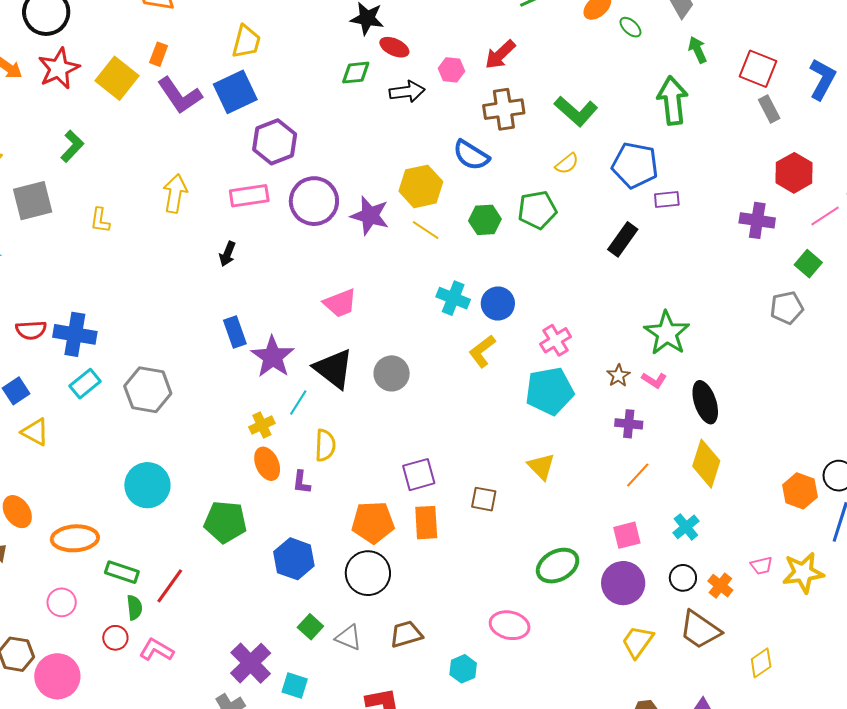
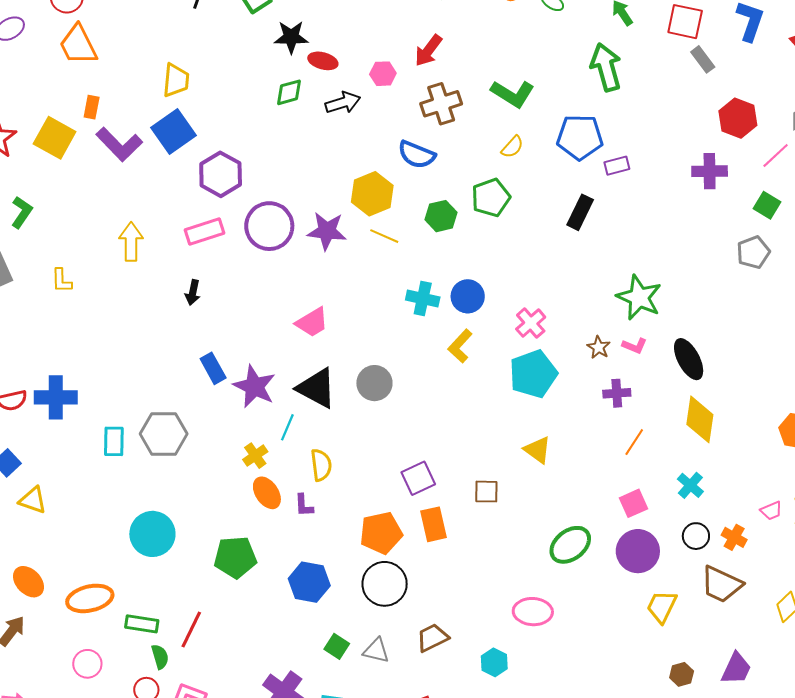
cyan rectangle: (85, 384) -> (114, 441), moved, turned -40
gray hexagon: (148, 390) -> (164, 434), moved

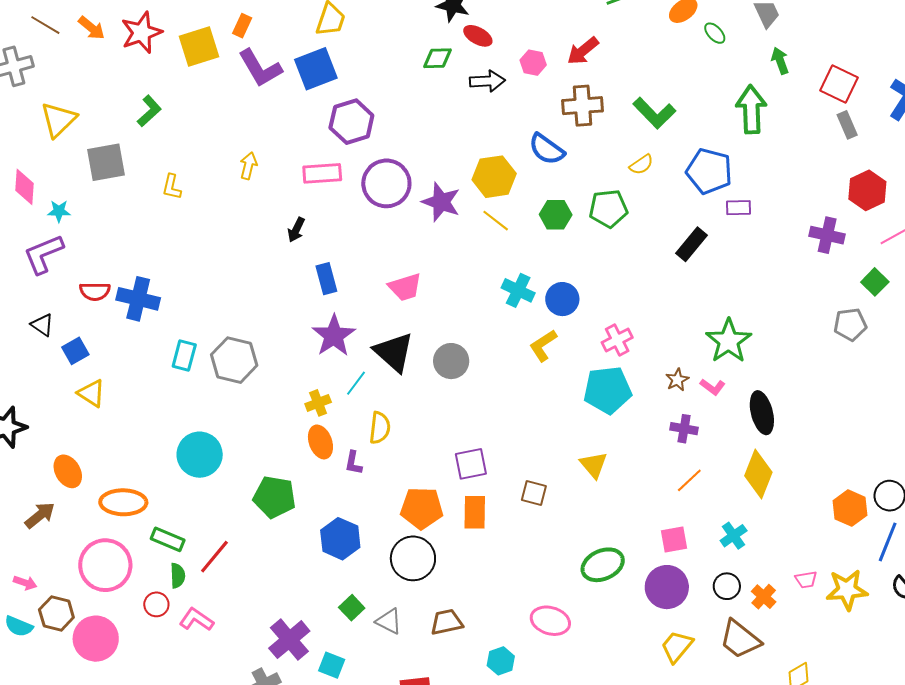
yellow square: (55, 138) -> (199, 47), turned 30
yellow arrow: (131, 242) -> (248, 166), size x0.7
blue rectangle: (213, 368) -> (326, 279), moved
pink circle: (87, 664) -> (105, 565), size x1.8

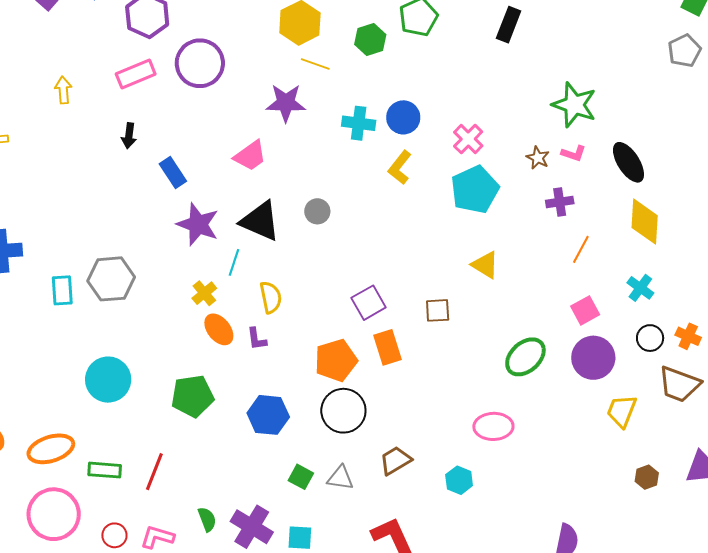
purple star: (441, 202) -> (286, 103), moved
gray circle: (451, 361) -> (317, 211), size x0.7
green semicircle: (178, 576) -> (207, 519), moved

